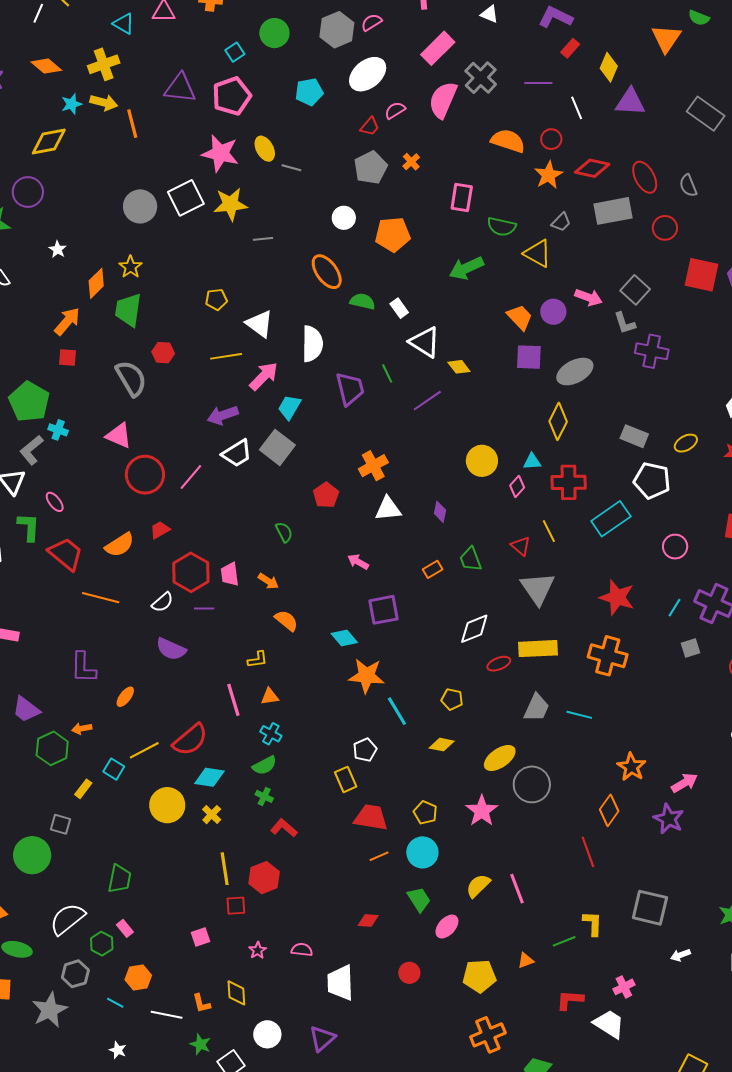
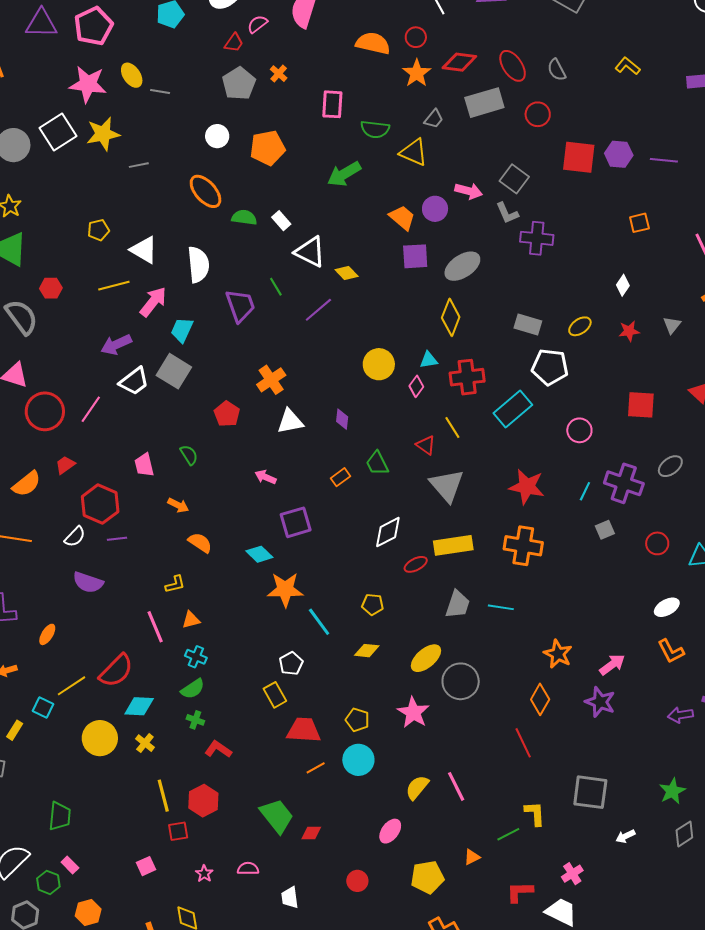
pink trapezoid: (230, 574) -> (144, 465), moved
green trapezoid: (419, 899) -> (277, 816), moved, size x1.4
white trapezoid: (340, 983) -> (290, 898), size x0.6

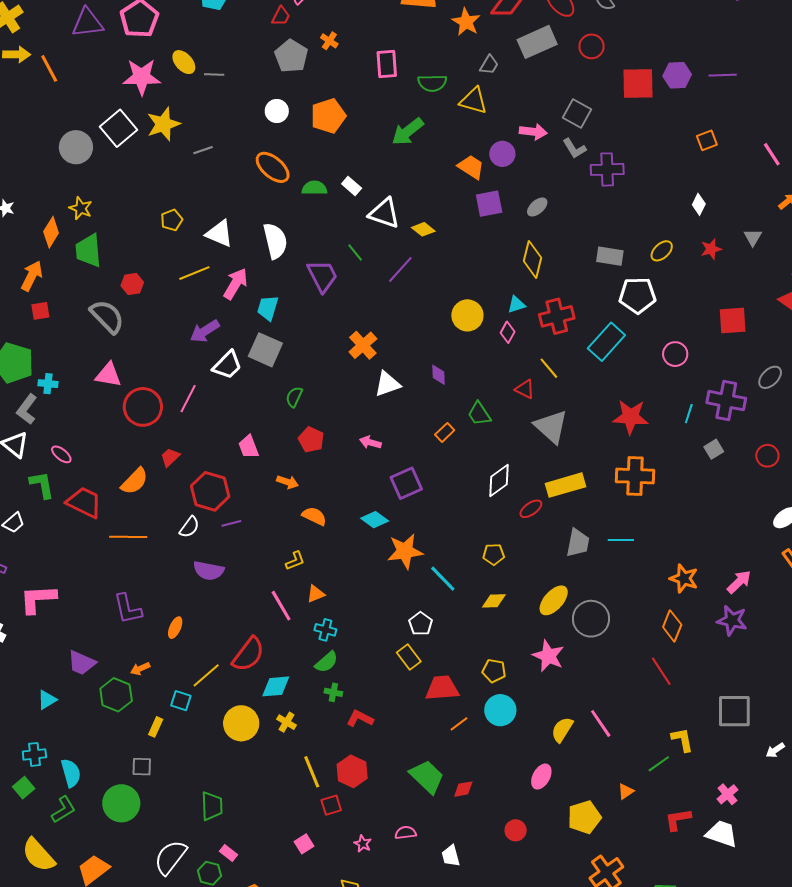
gray ellipse: (462, 266) -> (537, 207), size x0.6
red pentagon: (227, 414) -> (311, 440), moved
green semicircle: (189, 455) -> (294, 397), moved, turned -115

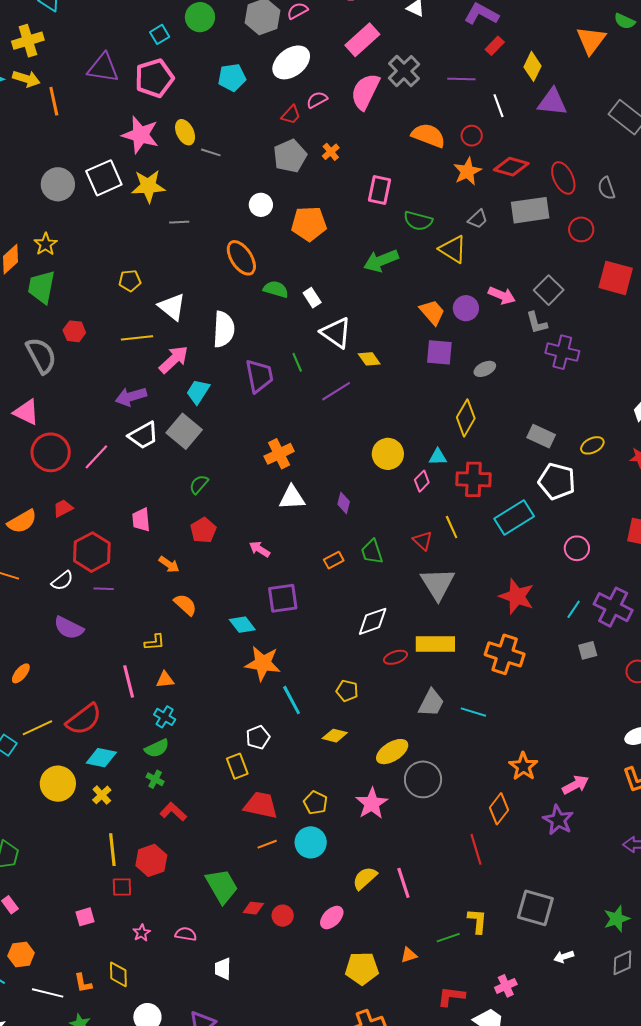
red circle: (516, 830) -> (283, 916), moved

